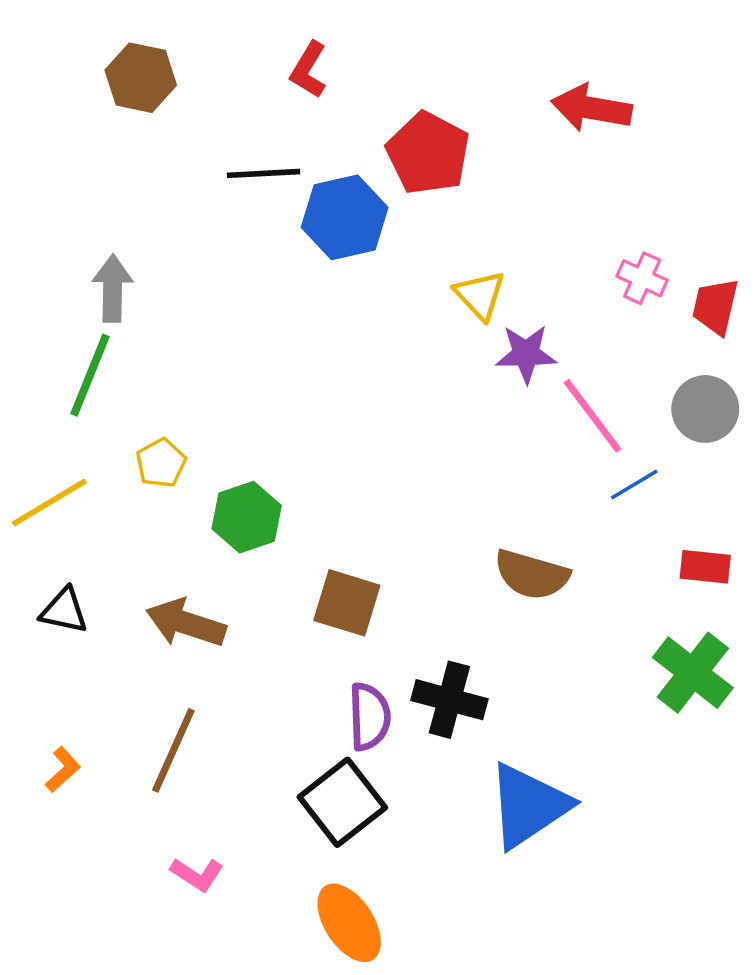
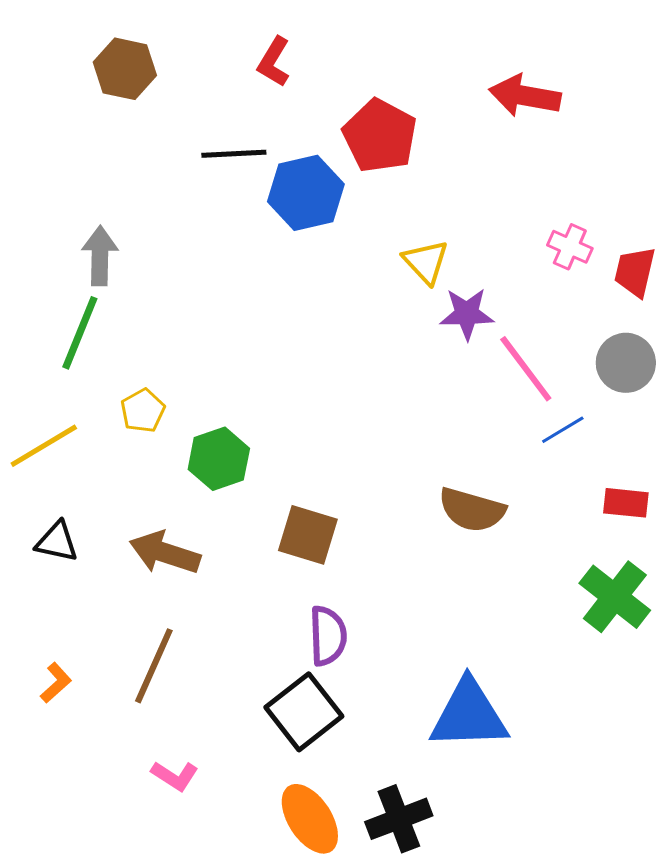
black cross: (449, 700) -> (399, 819), moved, turned -36
blue triangle: (528, 806) -> (469, 715), turned 32

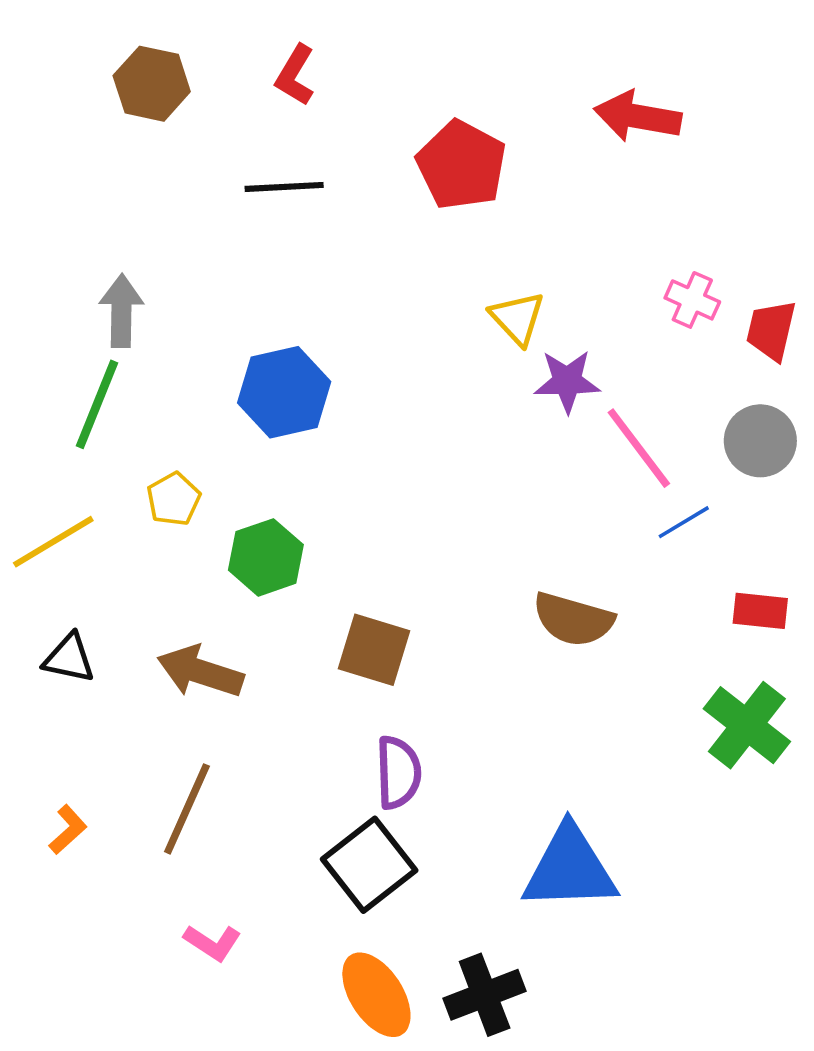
red L-shape: (274, 62) -> (295, 75), moved
blue hexagon: (306, 193) -> (284, 392), moved

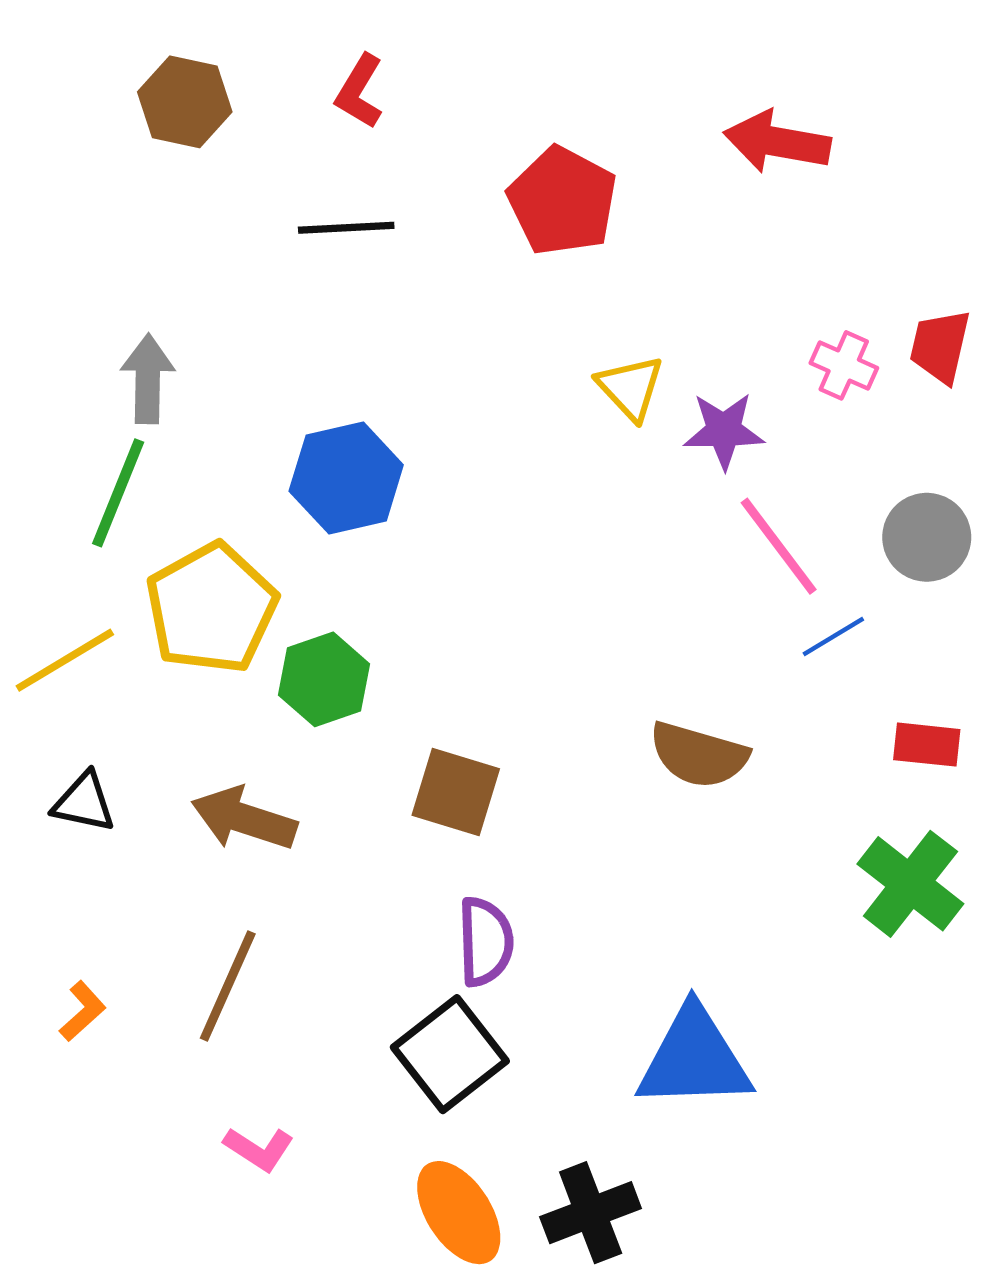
red trapezoid: (771, 330) -> (940, 346), moved
purple star: (567, 381) -> (724, 431), moved
yellow pentagon: (174, 499) -> (211, 608), size x2.0

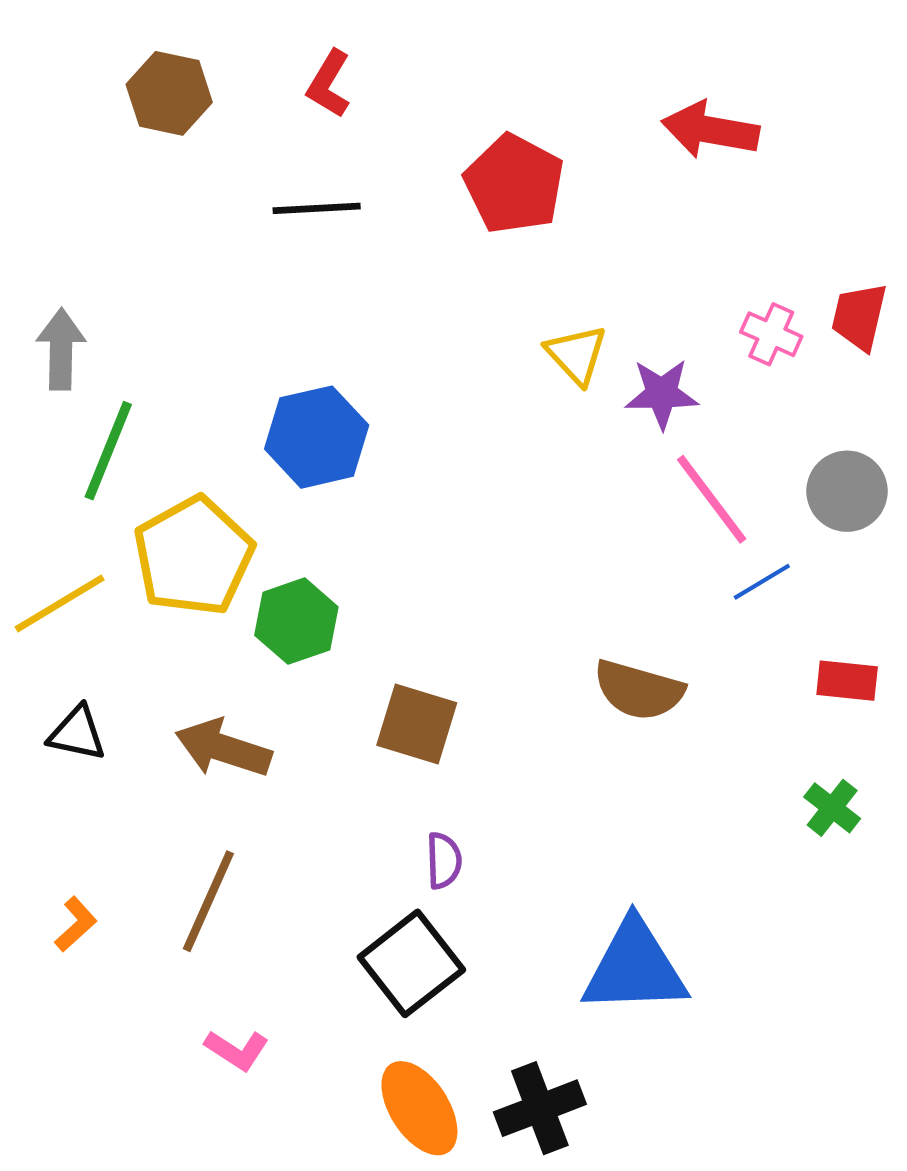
gray arrow: (148, 379) -> (61, 349), moved
green cross: (910, 884) -> (832, 808), size x0.6
purple semicircle: (485, 942) -> (444, 861), size x0.7

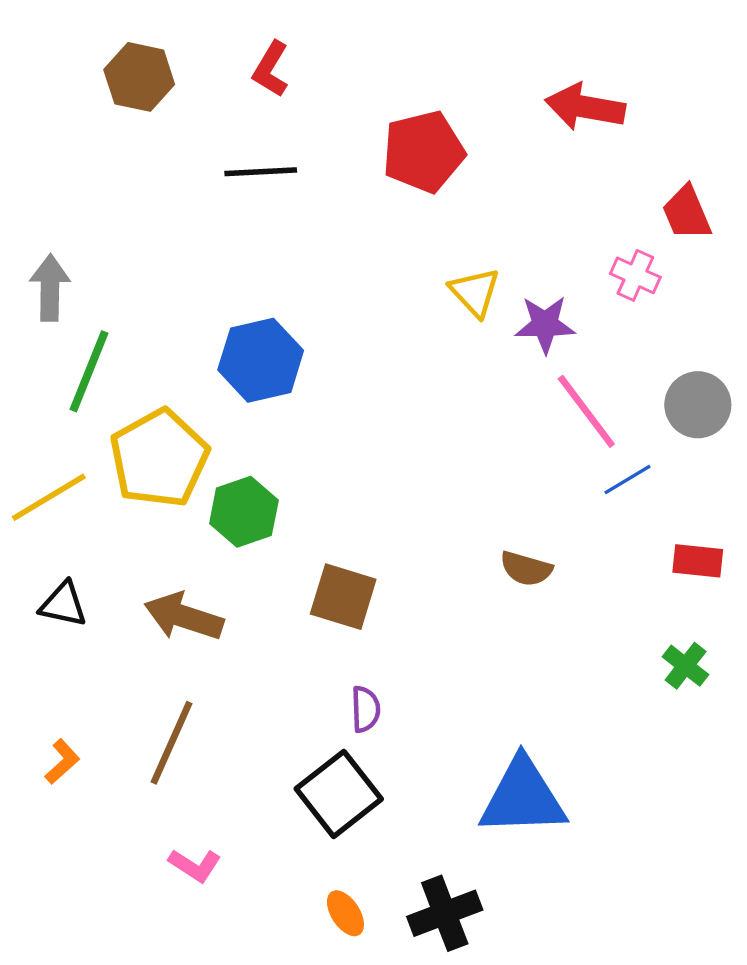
red pentagon: (514, 184) -> (424, 152), turned 30
red trapezoid: (859, 317) -> (687, 213), moved, turned -36
brown semicircle: (639, 690) -> (526, 569), size x0.7
orange ellipse: (419, 1108) -> (345, 913), size x0.6

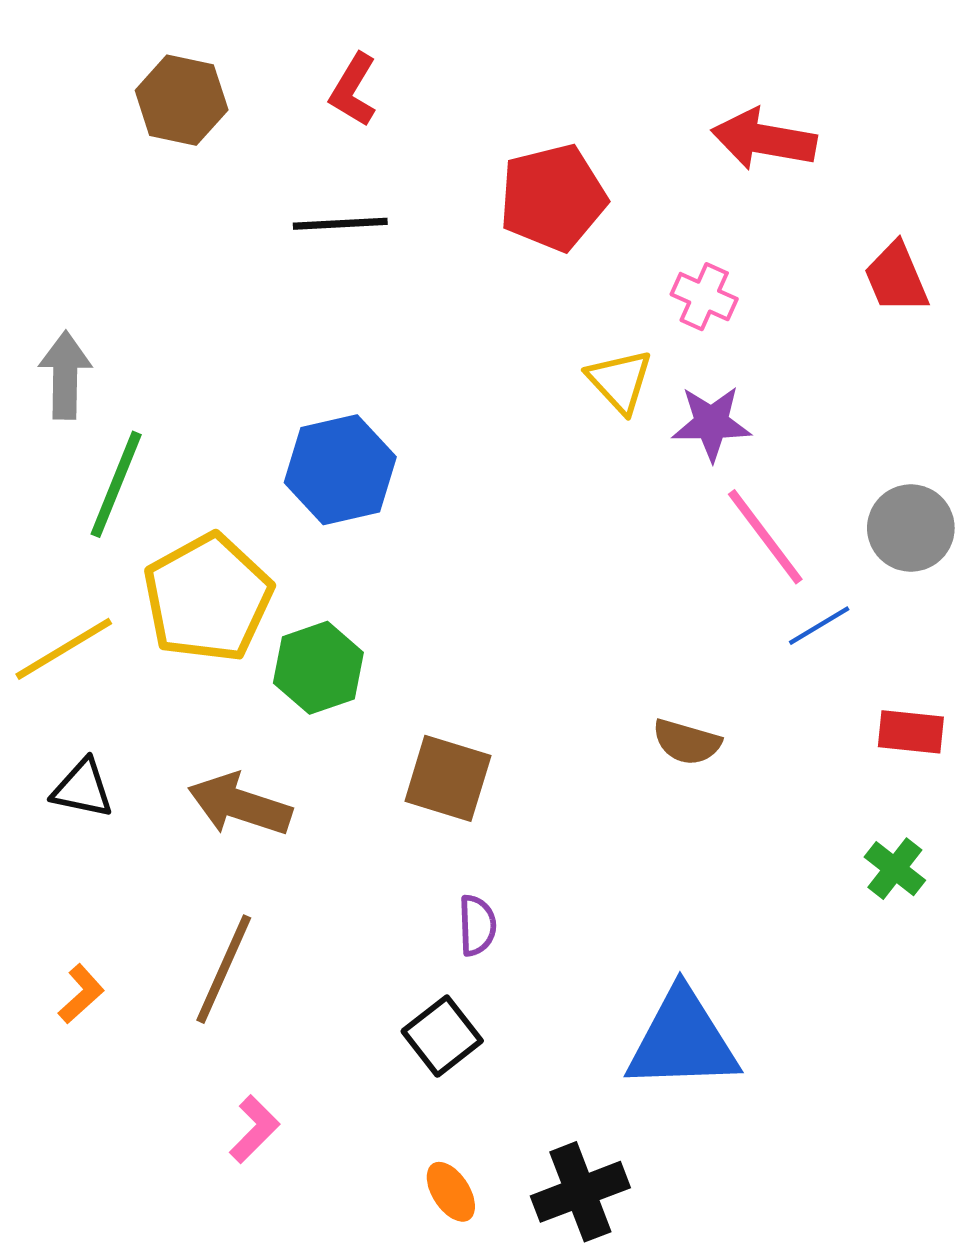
pink cross: (635, 275) -> (704, 297), moved
black square: (339, 794) -> (442, 1036), size x0.7
pink L-shape: (195, 865) -> (254, 1129), turned -78

